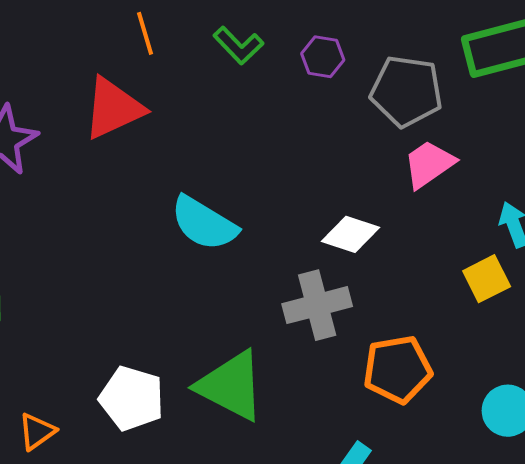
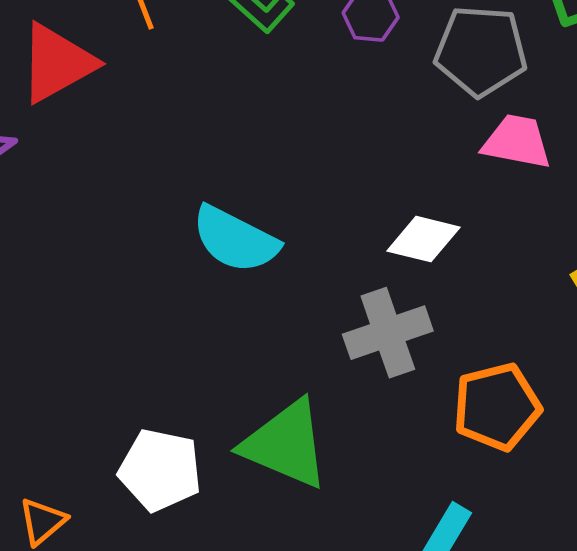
red triangle: (113, 108) -> (57, 63), moved
pink trapezoid: (429, 164) -> (517, 142), turned 50

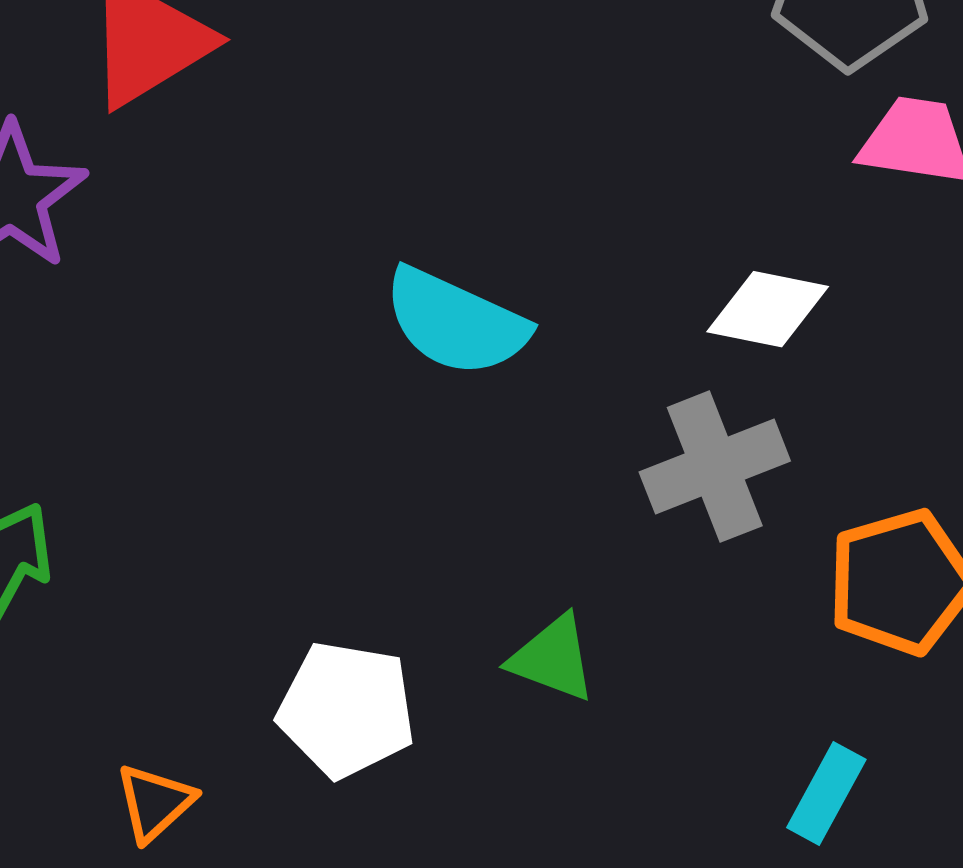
green triangle: (286, 444) -> (553, 658), size x0.6

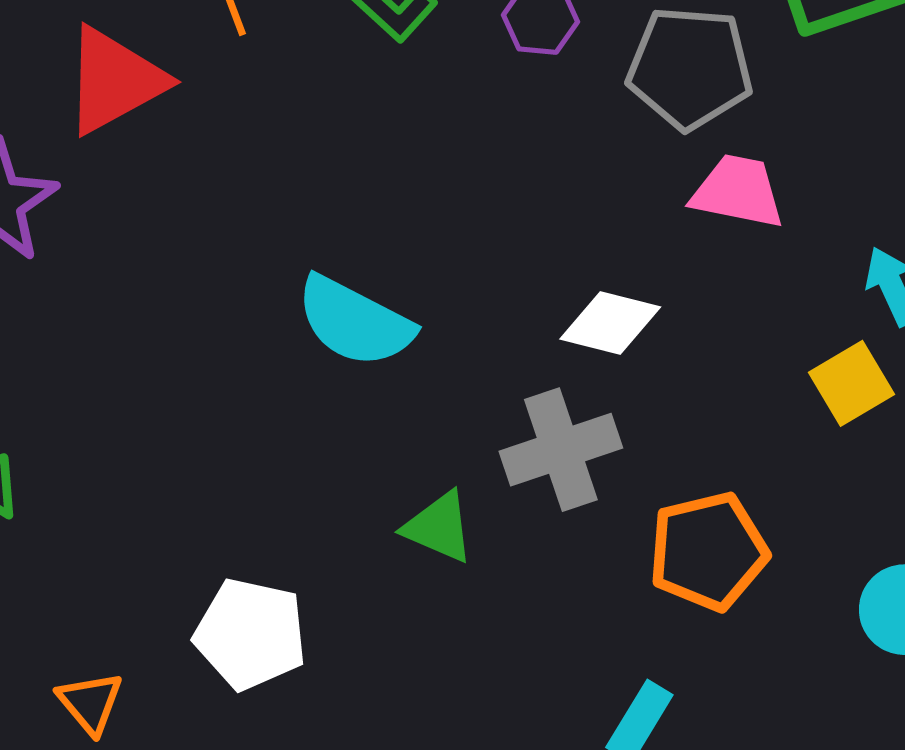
green triangle: (553, 658) -> (439, 527), moved
orange triangle: (155, 803) -> (90, 703), turned -30

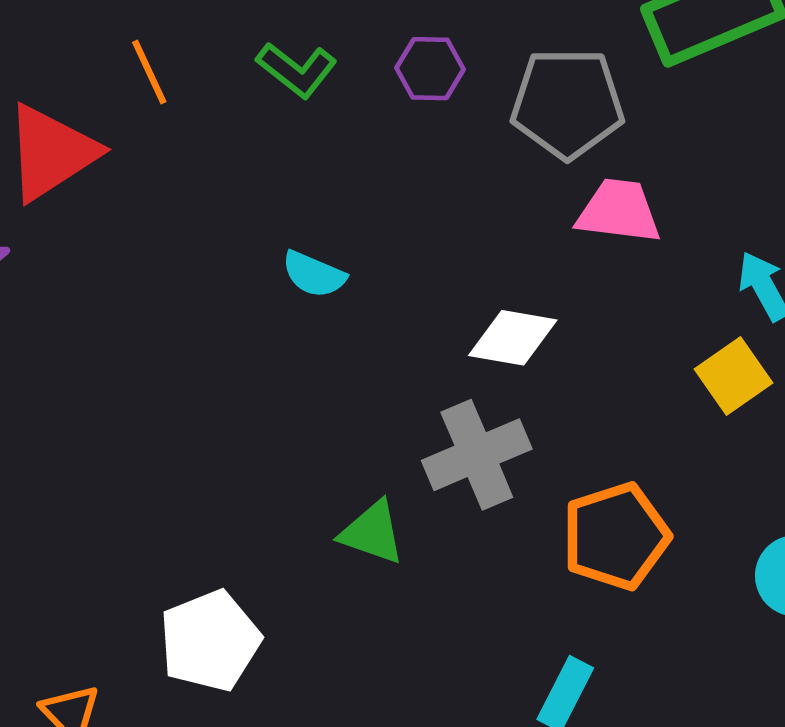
cyan semicircle: (355, 322) -> (314, 274), moved, size x0.6
white pentagon: (250, 634) -> (210, 641), turned -30

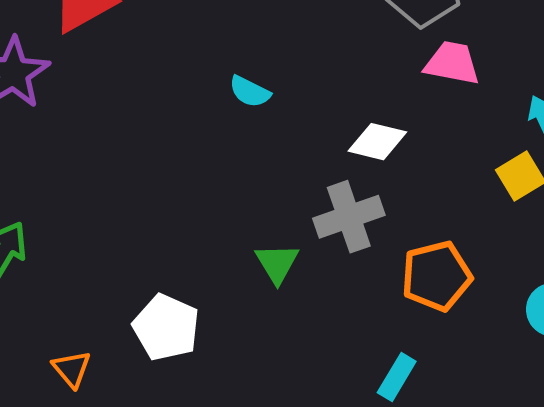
green triangle: (372, 532) -> (277, 263), turned 36
white pentagon: (210, 641) -> (166, 327), turned -30

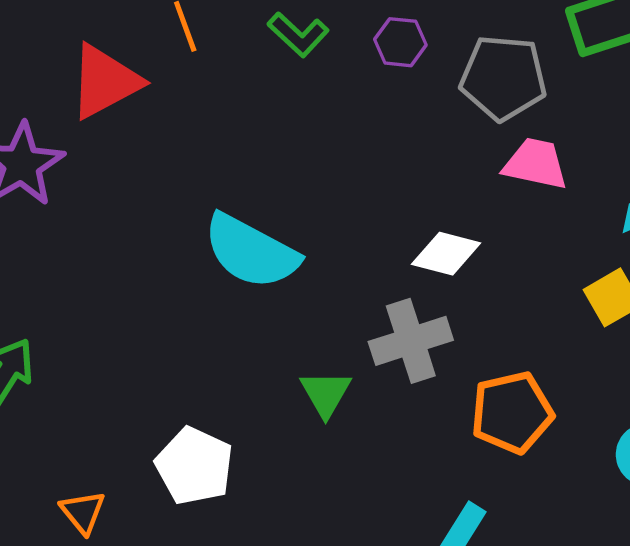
cyan semicircle: (250, 92) -> (251, 251), moved, size x2.0

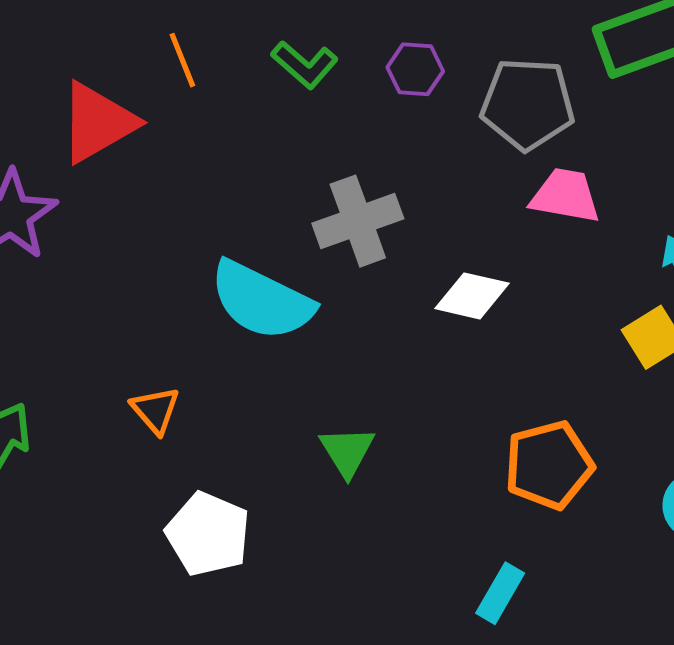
gray cross: (411, 341) -> (358, 221), moved
orange triangle: (83, 512) -> (155, 410), moved

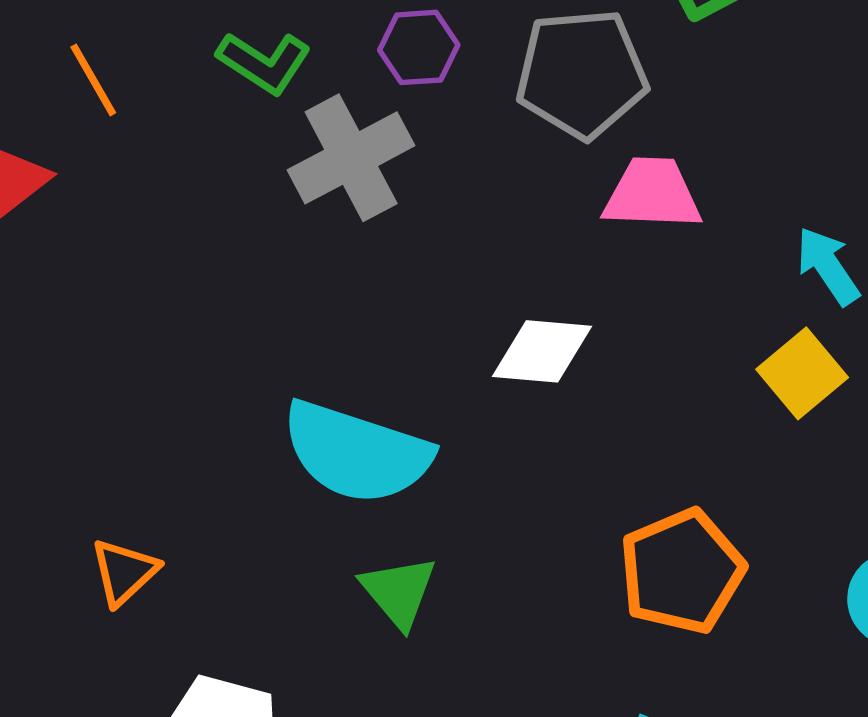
gray cross: (358, 221) -> (351, 158), moved
cyan semicircle: (262, 301) -> (357, 452), moved
orange triangle: (155, 410) -> (124, 572), turned 36

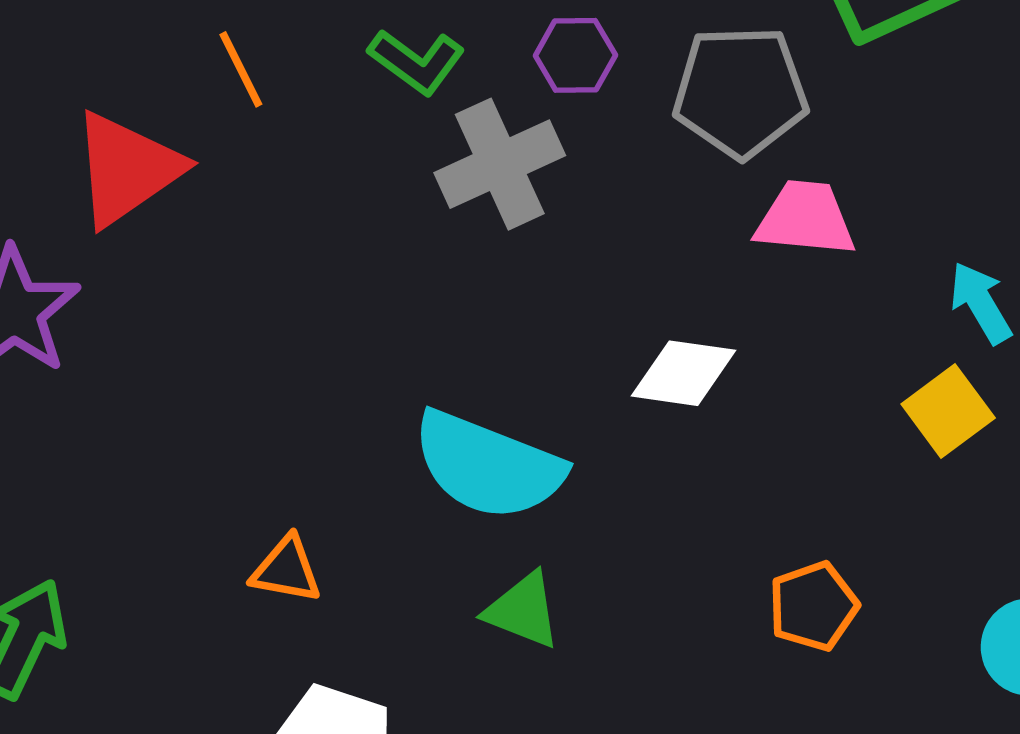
orange pentagon: (682, 571) -> (813, 606), size x0.7
orange triangle: (124, 572) -> (286, 570), moved, turned 50
green triangle: (399, 592) -> (523, 610), turned -32

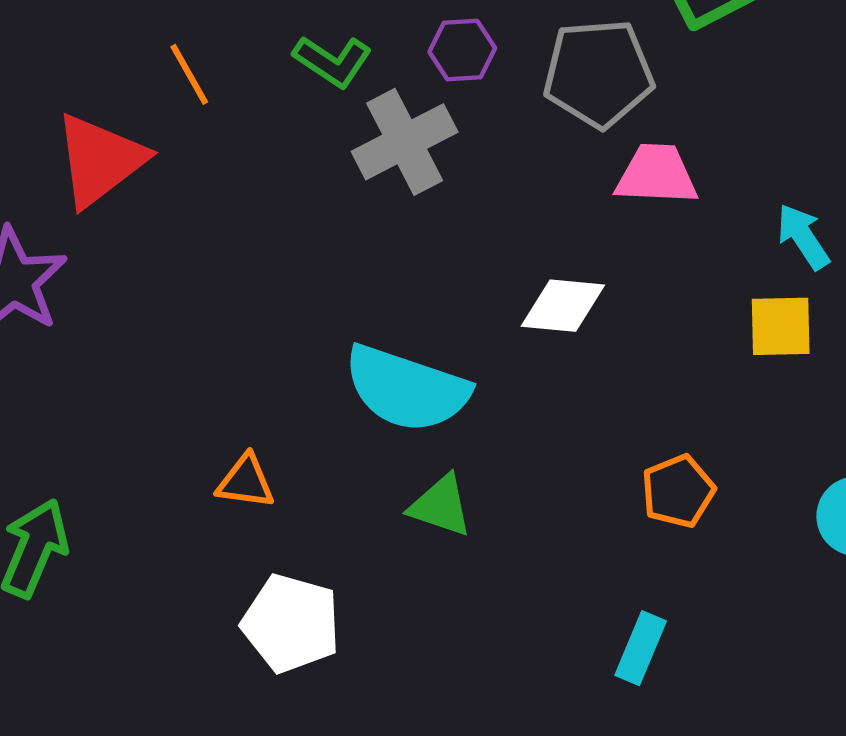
yellow square: (948, 411) -> (781, 326), turned 38

